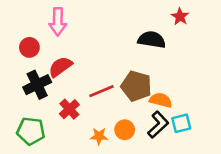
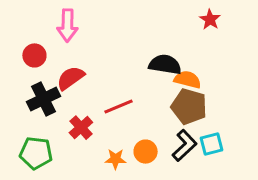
black semicircle: (152, 40) -> (165, 64), moved
brown pentagon: (136, 86) -> (189, 107), moved
orange semicircle: (161, 100) -> (188, 79), moved

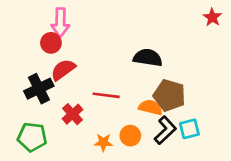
red star: (210, 19) -> (212, 17), moved
red circle: (34, 55) -> (51, 43), moved
orange semicircle: (188, 79) -> (150, 107), moved
red line: (118, 107) -> (106, 95), turned 30

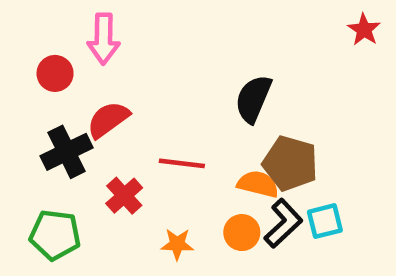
red circle: (51, 43) -> (55, 73), moved
black semicircle: (148, 58) -> (253, 99), turned -76
orange circle: (130, 136) -> (242, 233), moved

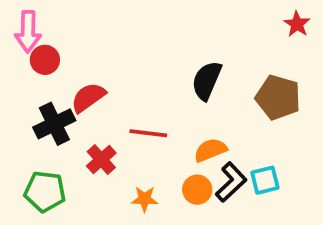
pink arrow: (103, 39) -> (28, 32), moved
brown pentagon: (290, 163) -> (278, 97), moved
orange semicircle: (258, 184) -> (210, 150), turned -36

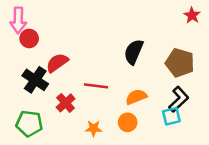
black cross: (54, 124) -> (35, 80), turned -30
black L-shape: (231, 182) -> (179, 99), moved

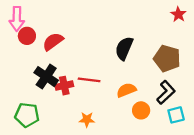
red semicircle: (57, 63) -> (53, 42), moved
black cross: (35, 80) -> (46, 77), moved
red cross: (66, 103) -> (64, 86), moved, turned 30
cyan square: (171, 116) -> (176, 115), moved
orange circle: (128, 122) -> (141, 110), moved

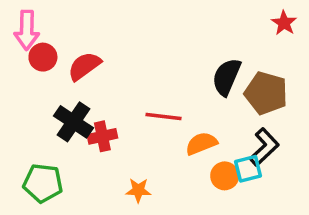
black semicircle: (124, 48) -> (226, 77), moved
red line: (89, 80) -> (163, 116), moved
cyan square: (176, 115) -> (248, 169), moved

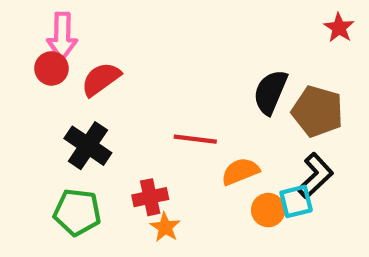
pink arrow: (27, 30) -> (62, 36), moved
red cross: (102, 136) -> (150, 197), moved
green pentagon: (43, 183) -> (77, 212), moved
orange star: (138, 190) -> (165, 227), turned 30

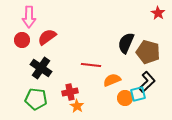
red circle: (51, 68) -> (22, 40), moved

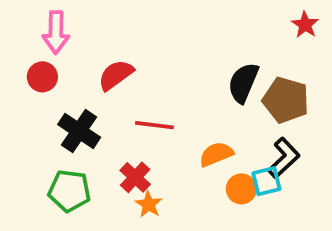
red semicircle: (47, 37) -> (116, 75), moved
red line: (91, 65) -> (154, 125), moved
red cross: (70, 92) -> (135, 177), turned -35

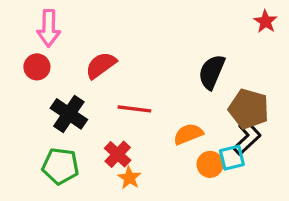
brown pentagon: (286, 100) -> (249, 109), moved

